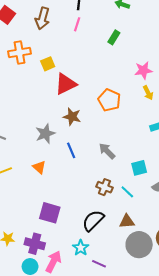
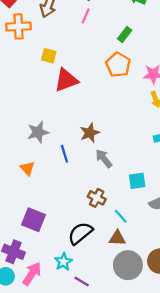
orange cross: (20, 53) -> (19, 26), moved
yellow square: (48, 64) -> (49, 56), turned 32
orange pentagon: (109, 100) -> (118, 65), moved
brown star: (72, 117) -> (90, 133), moved, turned 30
cyan line: (127, 192) -> (121, 216), moved

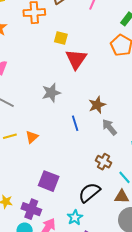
red triangle: (66, 80) -> (76, 59), turned -35
gray star: (38, 132) -> (51, 93), moved
orange triangle: (27, 168) -> (32, 137), moved, turned 32

